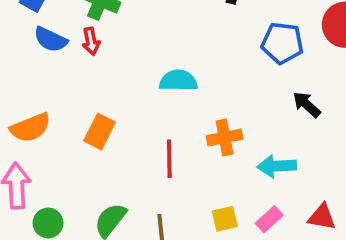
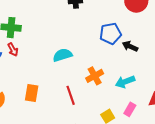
blue pentagon: (282, 43) -> (111, 33), moved

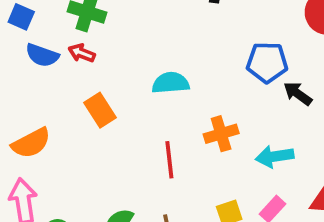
red arrow: (13, 50) -> (82, 53), turned 128
orange rectangle: (32, 93) -> (100, 110), moved, turned -54

